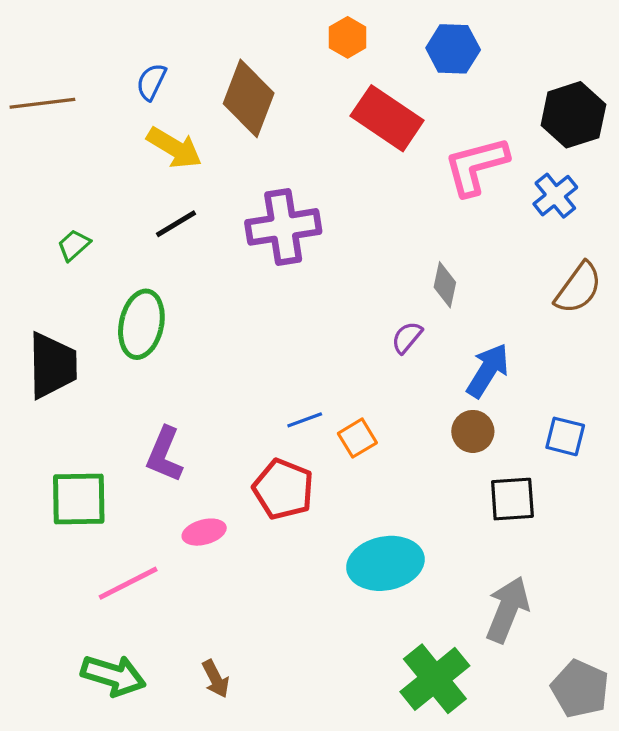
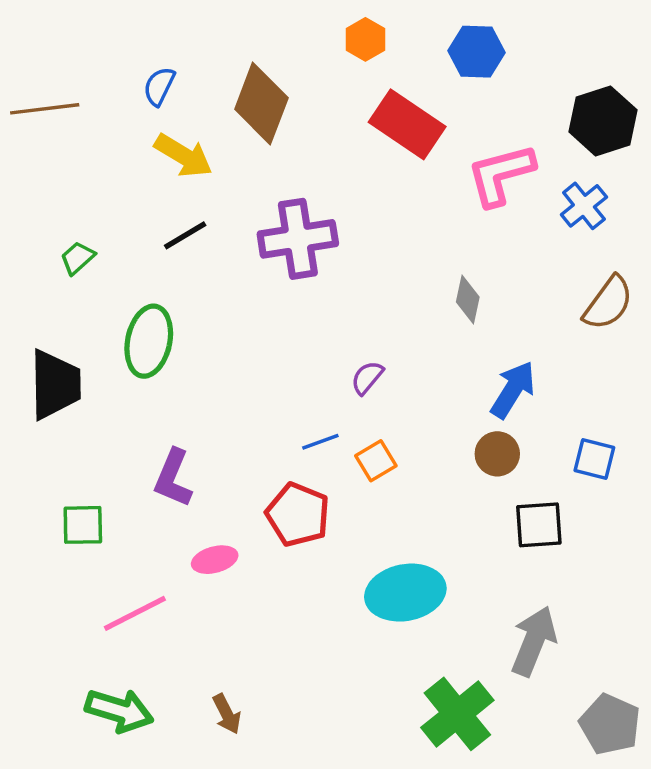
purple semicircle: (407, 337) -> (367, 378), moved
green square: (79, 499) -> (83, 525), size x0.7

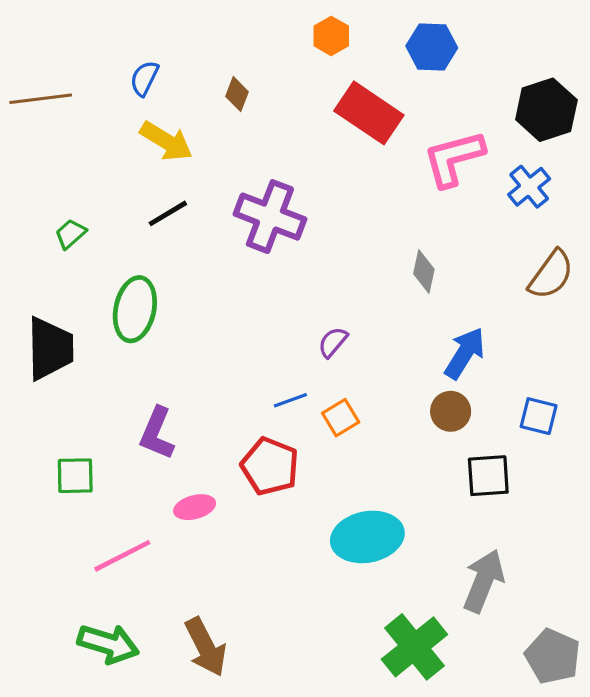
brown diamond: (261, 104) -> (237, 94), size x0.5
purple cross: (298, 239) -> (270, 217), turned 30
brown arrow: (227, 714) -> (206, 647), size x1.6

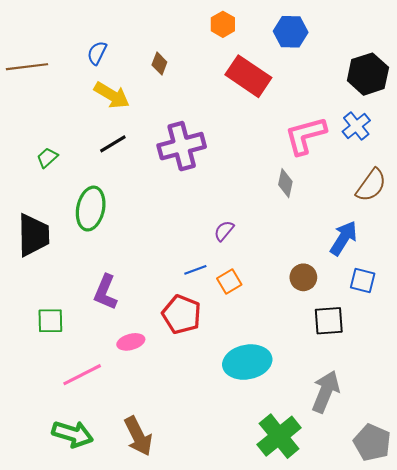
pink L-shape: (454, 158) -> (305, 135), moved
purple cross: (270, 217) -> (182, 146), turned -36
blue arrow: (465, 353) -> (344, 238), moved

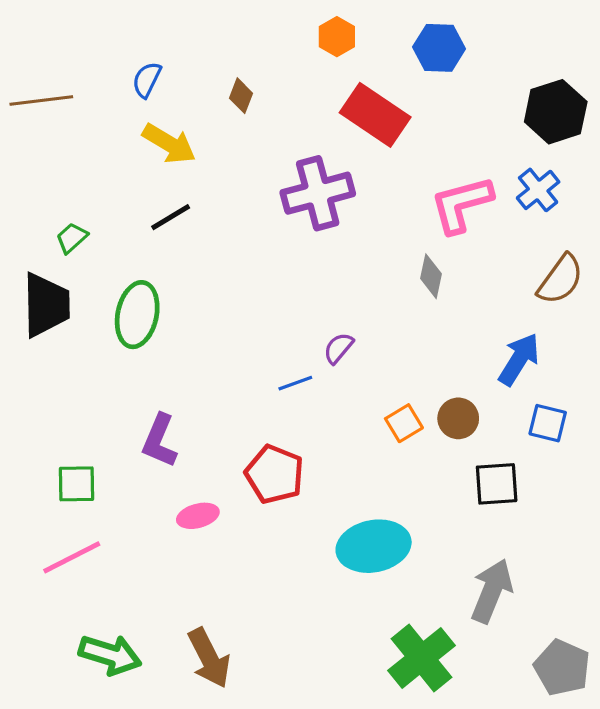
purple cross: (182, 146) -> (318, 193), moved
black trapezoid: (33, 235) -> (46, 305), moved
blue line: (195, 270) -> (295, 383), moved
orange square: (229, 282) -> (404, 423), moved
pink line: (82, 375) -> (72, 557), moved

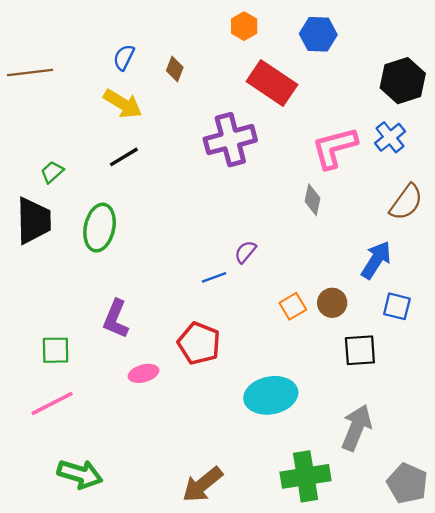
blue semicircle: (147, 80) -> (124, 57), moved
brown arrow: (209, 658) -> (203, 484), moved, turned 78
green cross: (421, 658) -> (306, 476), turned 30

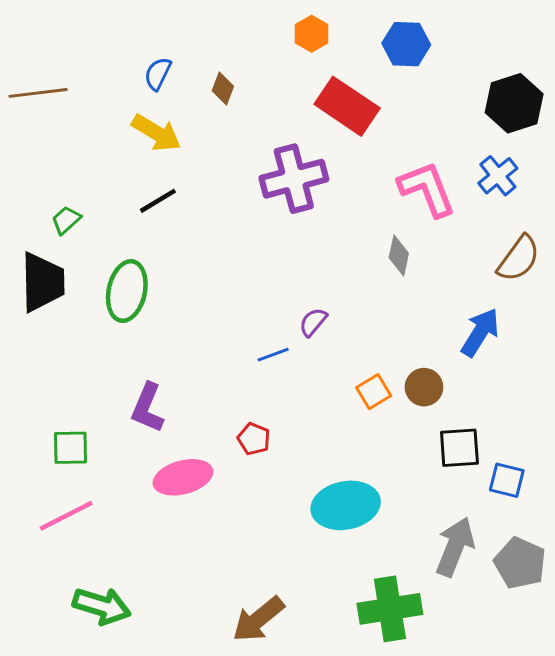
pink L-shape: (334, 148) -> (427, 189), turned 84
blue square: (397, 306) -> (507, 480), moved
red pentagon: (199, 343) -> (254, 439), size x0.6
pink ellipse: (144, 373) -> (183, 477), size x1.5
gray pentagon: (407, 483) -> (520, 563), moved

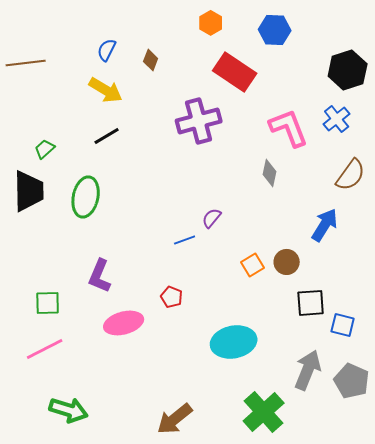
green cross: (390, 609) -> (264, 412), turned -33

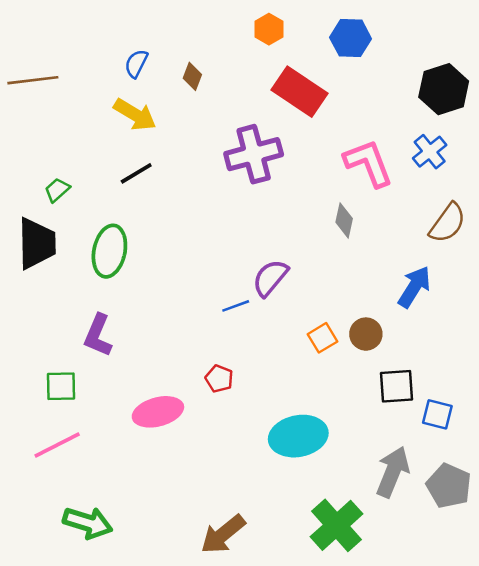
purple semicircle: (212, 218) -> (270, 278), size x1.5
purple L-shape: (100, 276) -> (98, 335), moved

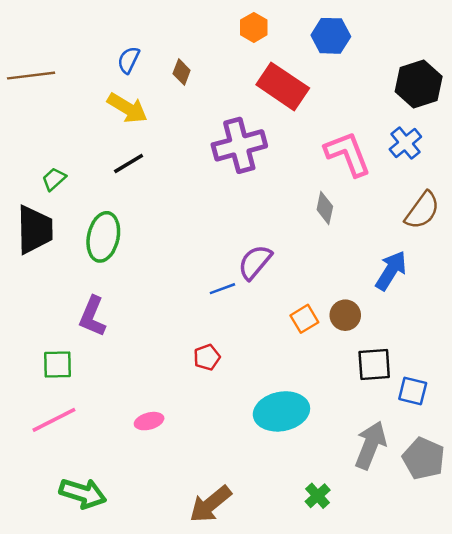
red pentagon: (219, 379) -> (207, 357), turned 30
pink ellipse: (158, 412) -> (149, 421), moved, size x0.6
green cross: (337, 525) -> (318, 496), size x0.5

